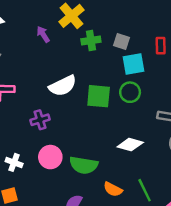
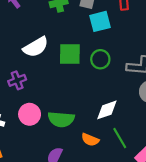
green circle: (130, 92) -> (100, 59), moved
white diamond: (130, 145) -> (107, 110), moved, turned -30

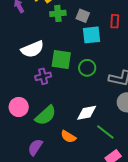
purple cross: (17, 80) -> (43, 76), moved
green semicircle: (61, 119) -> (46, 115), turned -55
green line: (120, 138) -> (105, 132), moved, turned -30

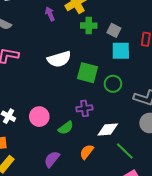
purple cross: (43, 76) -> (84, 108), moved
green semicircle: (46, 115) -> (66, 128), size x0.7
orange semicircle: (68, 137) -> (87, 152), turned 91

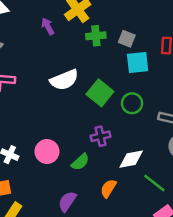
green square: (87, 73) -> (100, 93), turned 30

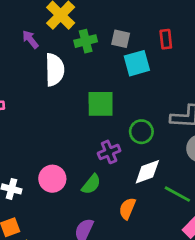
white semicircle: (64, 80) -> (55, 70), moved, turned -60
green square: (100, 93) -> (101, 104), turned -30
green circle: (132, 103) -> (141, 132), moved

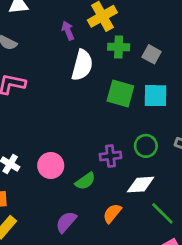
cyan square: (137, 63) -> (155, 96), moved
green square: (101, 104) -> (120, 93), moved

